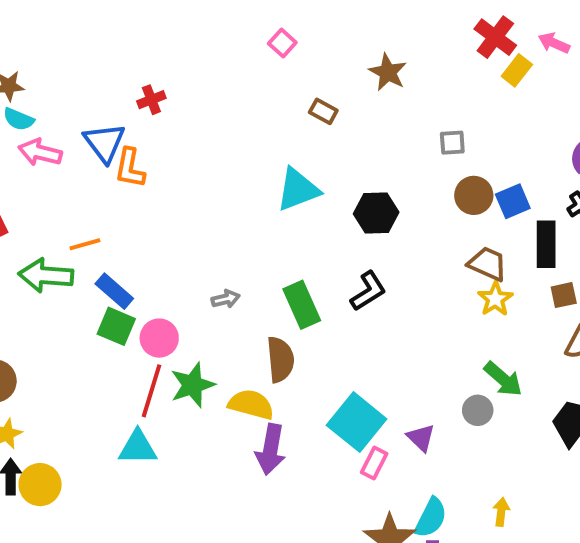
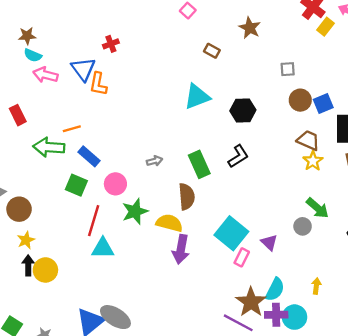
green square: (116, 326) -> (76, 185), moved
red line: (151, 391) -> (94, 221), moved

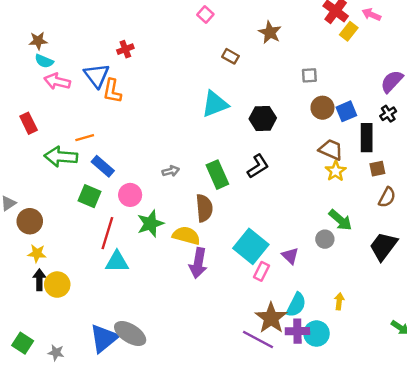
yellow star: (26, 240) -> (37, 253), turned 30

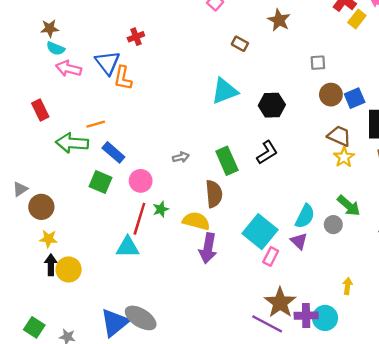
green star: (150, 224) -> (161, 209), size x0.6
red line: (107, 233) -> (139, 219), moved
cyan semicircle: (296, 305) -> (305, 216), moved

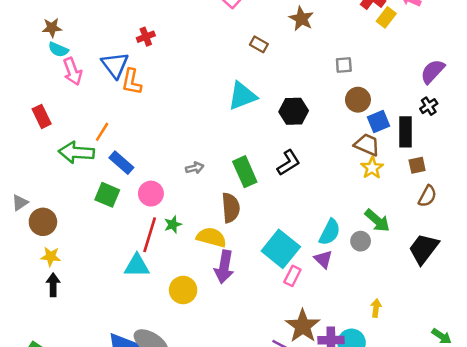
pink arrow: (69, 69) -> (72, 71), turned -125
blue square: (355, 98) -> (379, 122), moved
orange line: (96, 124) -> (102, 132), turned -42
yellow circle: (69, 269) -> (183, 290), moved

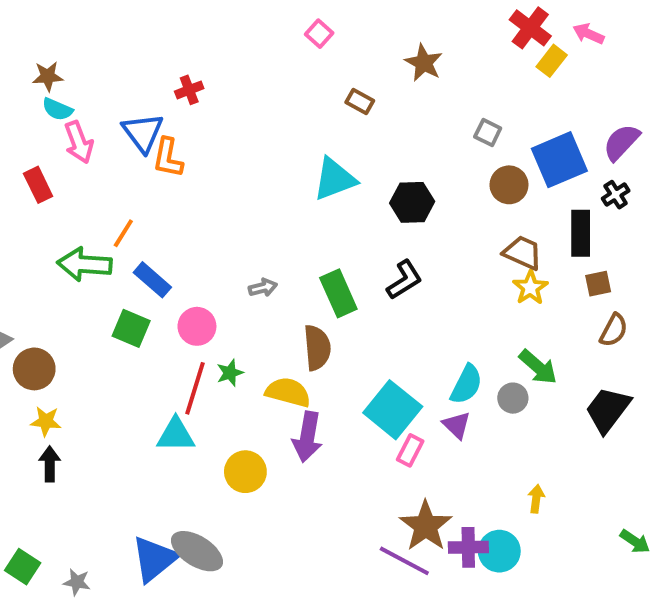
gray square: (344, 65) -> (488, 133), turned 30
red rectangle: (42, 116) -> (38, 185), moved
blue square: (379, 122) -> (559, 160), moved, size x1.6

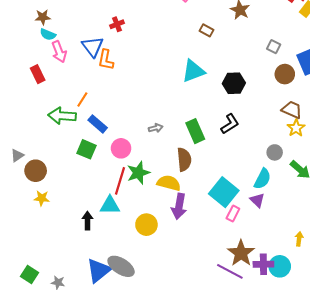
green star: (230, 373) -> (138, 173), size x1.6
gray circle: (513, 398) -> (275, 152), moved
black arrow: (50, 464) -> (87, 221), moved

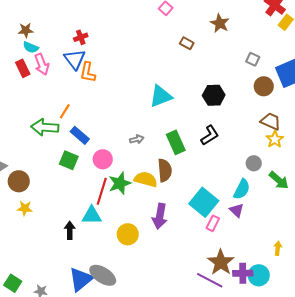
red cross: (117, 24) -> (81, 37), moved
cyan triangle: (193, 71) -> (161, 96), moved
red rectangle: (38, 74) -> (23, 68), moved
yellow semicircle: (169, 183) -> (146, 179), moved

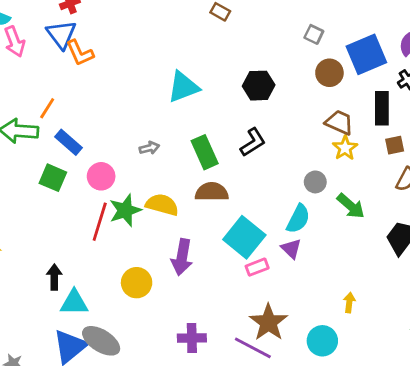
orange L-shape: (88, 72) -> (80, 53), turned -35
brown semicircle: (165, 170) -> (212, 192), moved, turned -85
cyan triangle: (92, 215) -> (74, 303), moved
pink rectangle: (213, 223) -> (257, 267), turned 42
purple cross: (243, 273) -> (192, 338), moved

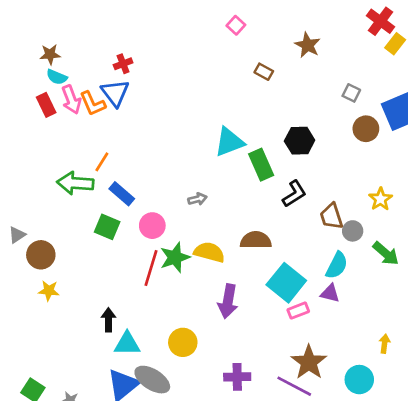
orange L-shape: (80, 53) -> (93, 104), moved
brown trapezoid: (339, 122) -> (331, 216), moved, turned -132
green rectangle: (205, 152) -> (261, 165), moved
purple triangle: (291, 249) -> (330, 293), turned -30
yellow circle: (137, 283) -> (183, 342), moved

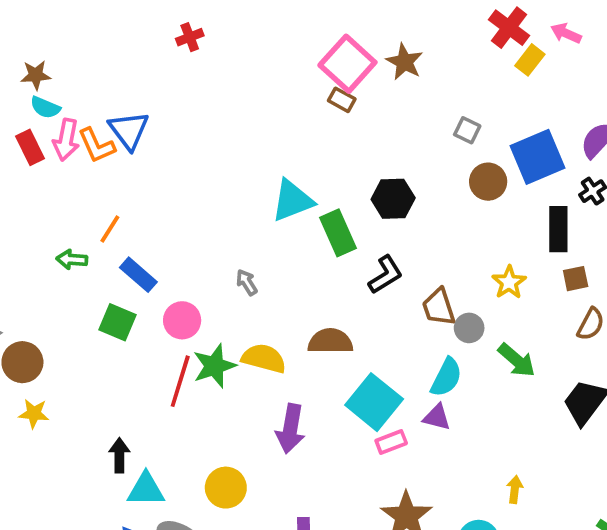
pink square: (236, 25) -> (347, 64), moved, size x2.0
red cross: (123, 64) -> (190, 37), moved
pink arrow: (71, 100) -> (66, 140), turned 32
green arrow: (75, 183) -> (72, 260), size x0.6
gray arrow: (197, 199) -> (247, 282), turned -108

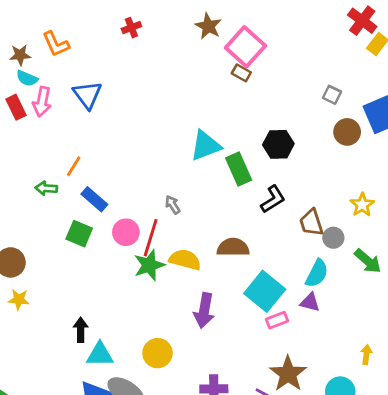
brown star: (404, 62) -> (208, 26), moved
orange L-shape: (97, 145) -> (56, 44), moved
red line: (180, 381) -> (151, 238), moved

